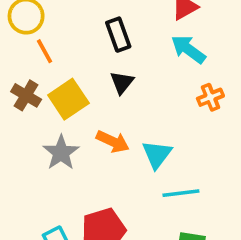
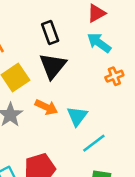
black triangle: (122, 82) -> (53, 66), size x1.6
cyan line: (181, 193) -> (94, 143), turned -30

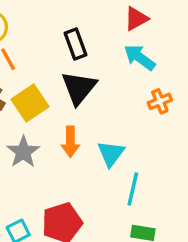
orange arrow: (46, 107) -> (70, 142), turned 65
cyan line: (94, 143) -> (133, 189), turned -40

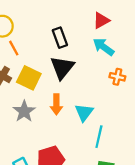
orange cross: (160, 101) -> (117, 77), turned 35
yellow square: (30, 103) -> (29, 78), turned -30

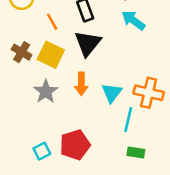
orange line: (14, 48) -> (52, 22), moved
orange cross: (117, 77) -> (149, 93), moved, size x1.6

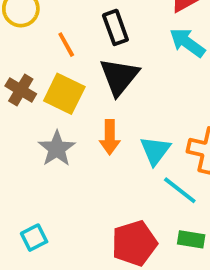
cyan line: (128, 119) -> (180, 190), turned -65
red pentagon: (75, 145) -> (134, 243), moved
cyan square: (42, 151) -> (34, 238), moved

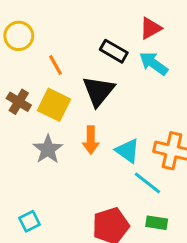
black rectangle: (115, 27) -> (114, 51), moved, turned -40
cyan triangle: (155, 150) -> (128, 151), turned -32

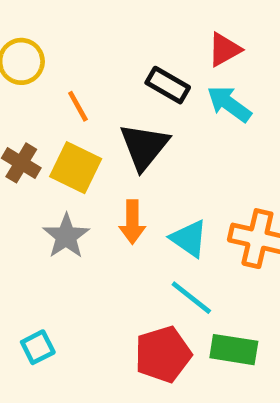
cyan line: (147, 183) -> (191, 298), moved
green rectangle: (157, 223) -> (234, 350), size x1.4

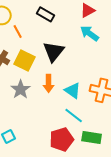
black rectangle: (168, 85) -> (46, 14), moved
orange line: (78, 106) -> (18, 31), moved

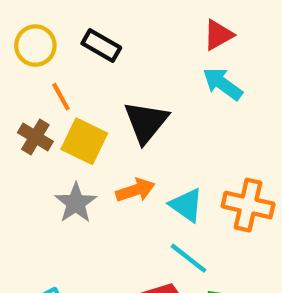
black rectangle: (46, 14) -> (101, 46), moved
orange line: (18, 31) -> (61, 97), moved
orange arrow: (49, 83) -> (135, 190), turned -108

